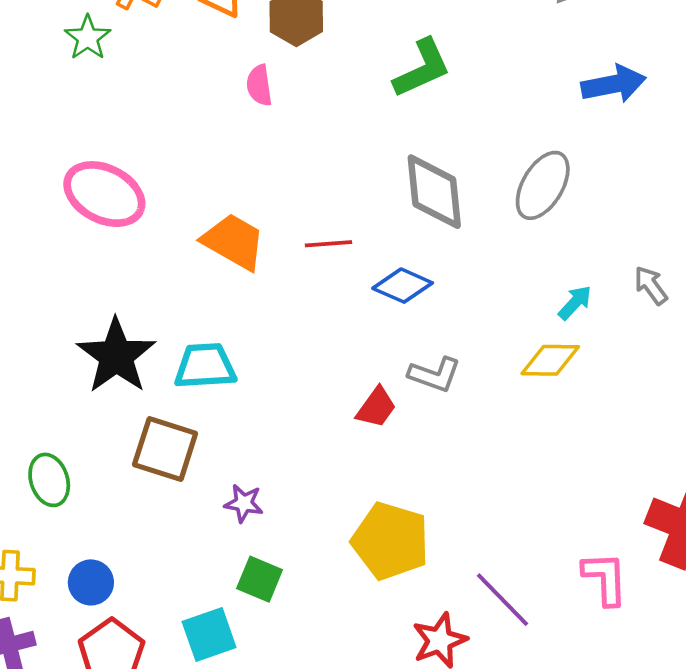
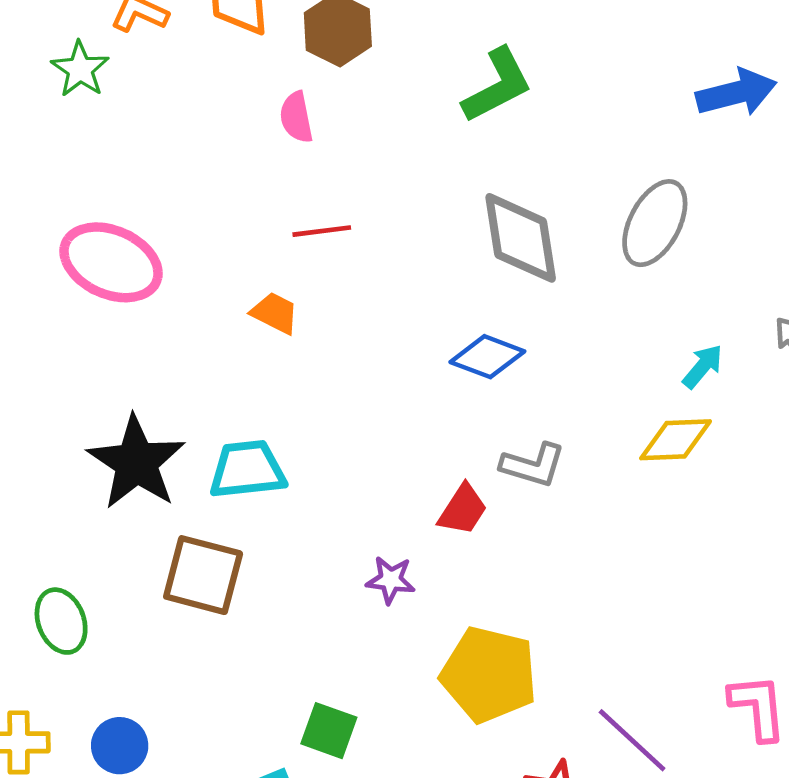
orange trapezoid: (234, 242) -> (275, 313), size x0.6
red line: (329, 244) -> (322, 231), moved
purple star: (244, 503) -> (391, 580), moved

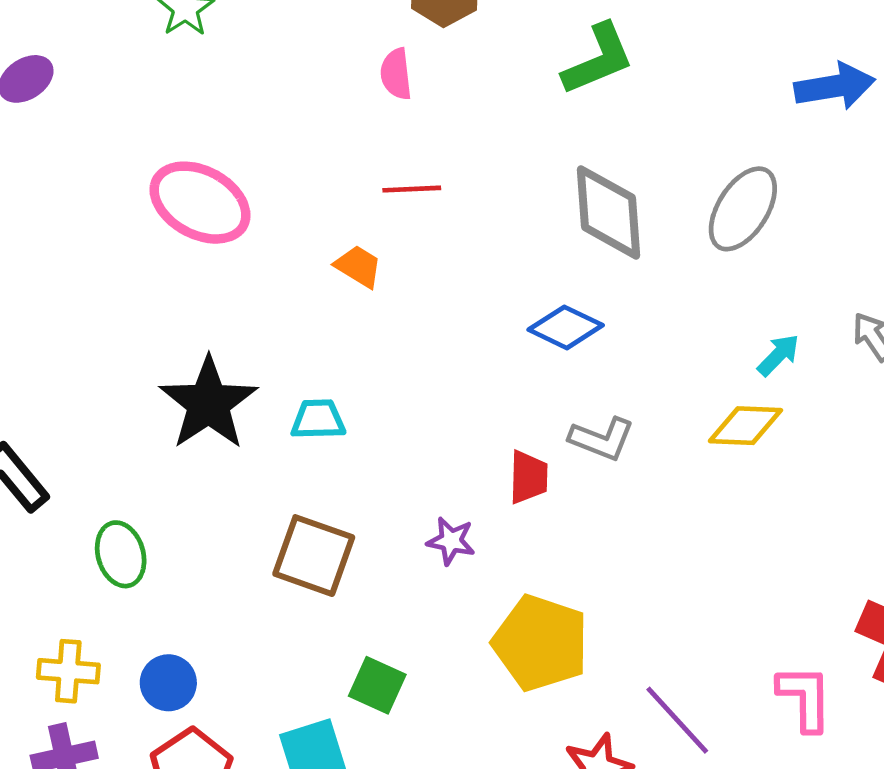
cyan trapezoid: (247, 469) -> (318, 419), size x0.7
red trapezoid: (463, 510) -> (528, 477), turned -36
brown square: (203, 575) -> (314, 556), moved

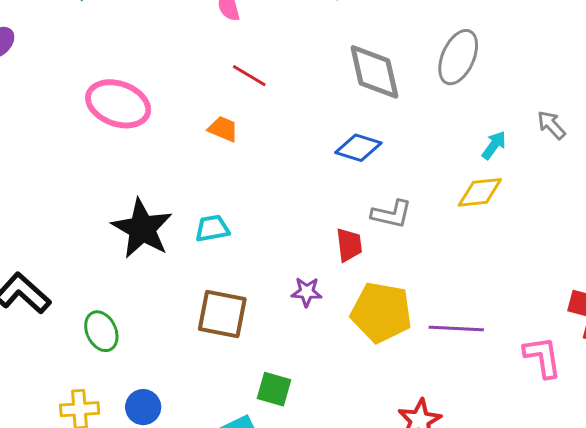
red line: (412, 189) -> (249, 76), turned 42
yellow pentagon: (541, 643) -> (381, 312), moved
purple line: (677, 720) -> (456, 329), moved, turned -36

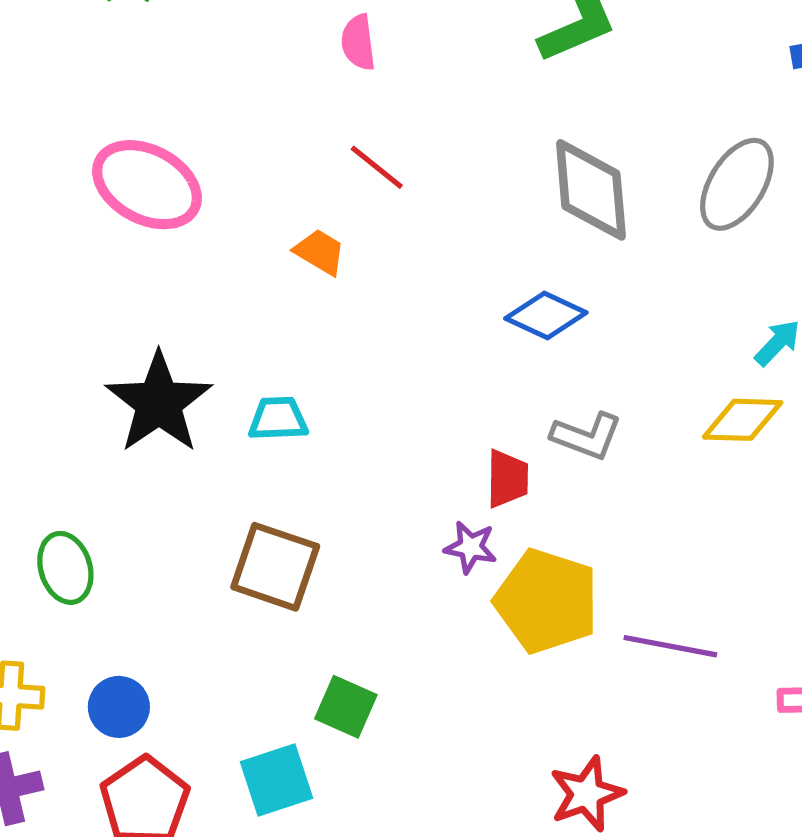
purple star: (307, 292) -> (471, 547), moved

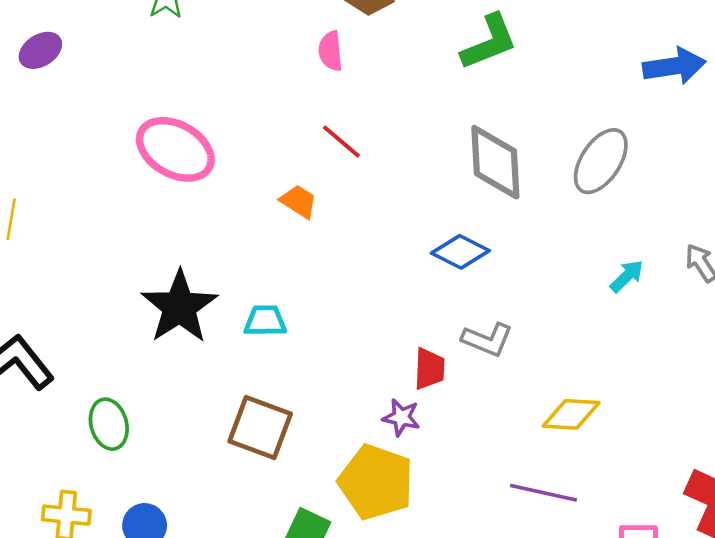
yellow diamond: (743, 420) -> (571, 414), moved
yellow pentagon: (547, 601) -> (376, 482), moved

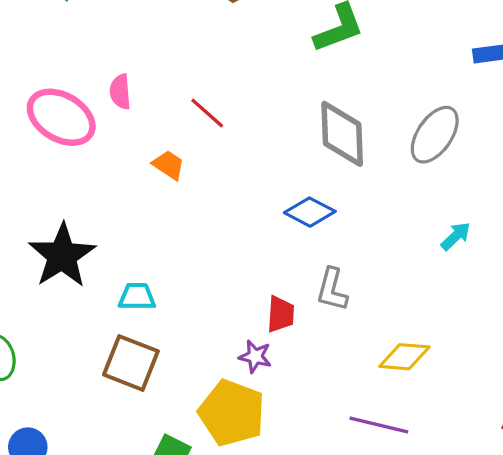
pink semicircle: (331, 51) -> (120, 92), moved
cyan trapezoid: (265, 321) -> (137, 297), moved
gray L-shape: (487, 340) -> (332, 290), turned 81

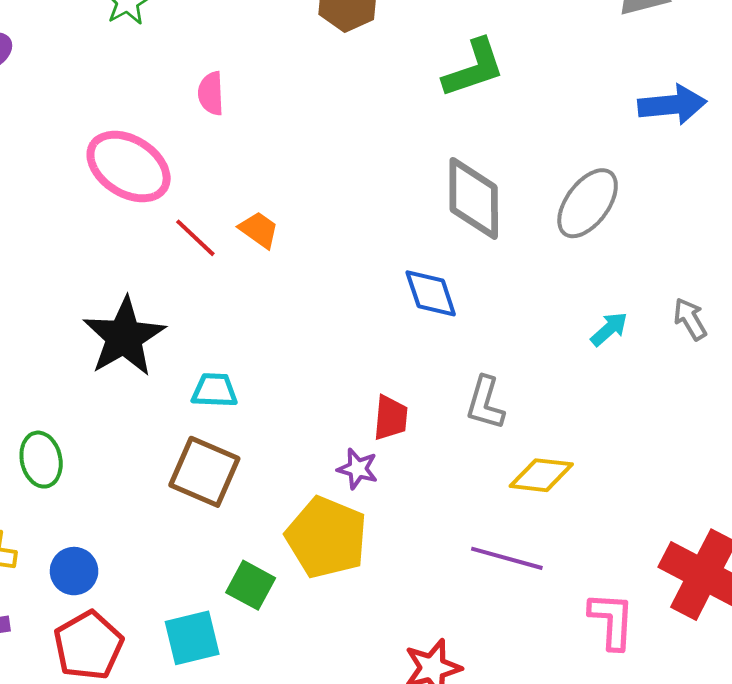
pink semicircle: (120, 92) -> (211, 93), moved
red line: (207, 113) -> (195, 238), moved
blue diamond: (310, 212) -> (431, 293), turned 42
gray L-shape: (332, 290) -> (485, 403), moved

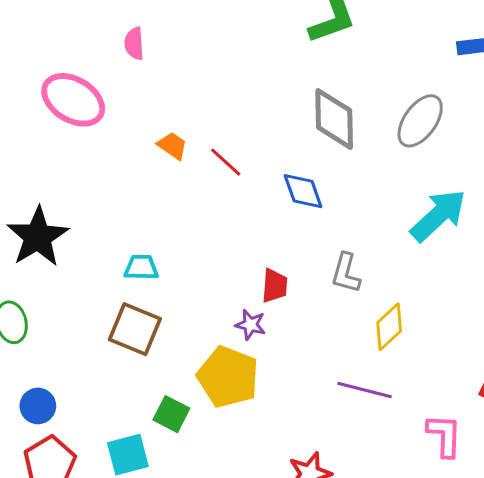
red line: (195, 238) -> (226, 162), moved
cyan arrow: (609, 329) -> (438, 215), size x2.0
black star: (124, 337) -> (38, 237), moved
yellow diamond: (541, 475) -> (389, 327), turned -48

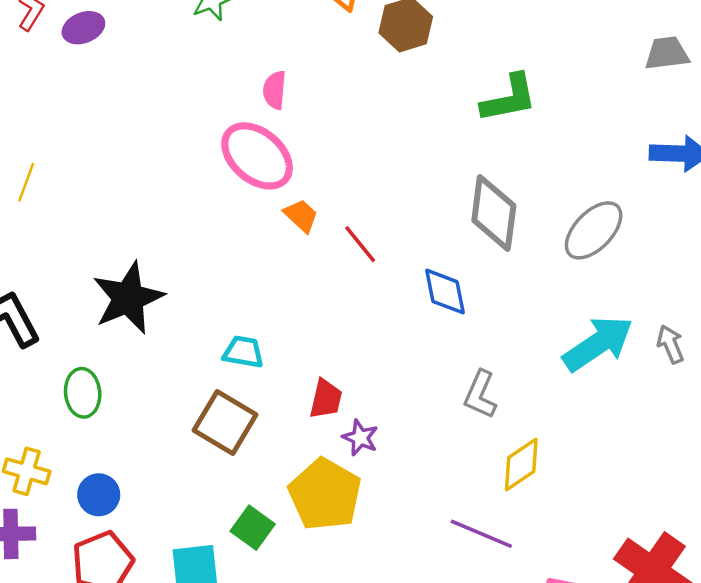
pink ellipse: (73, 100) -> (257, 156), moved
red trapezoid: (275, 286) -> (326, 399), moved

